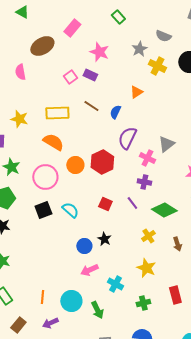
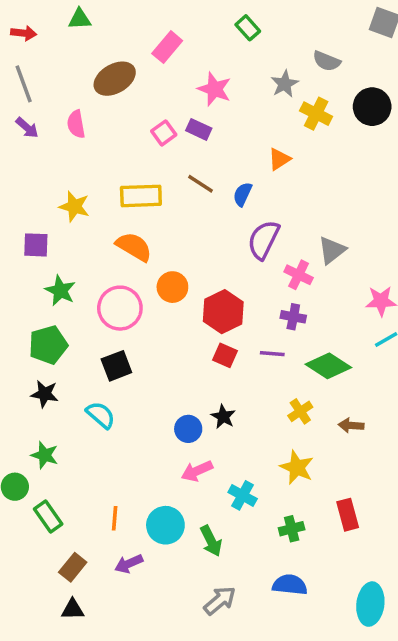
green triangle: (22, 12) -> (80, 19), turned -32
red hexagon: (102, 162) -> (223, 312), moved
purple line: (132, 203) -> (272, 354), turned -48
cyan semicircle: (70, 210) -> (101, 415), moved
brown arrow: (177, 244) -> (351, 425), turned 112

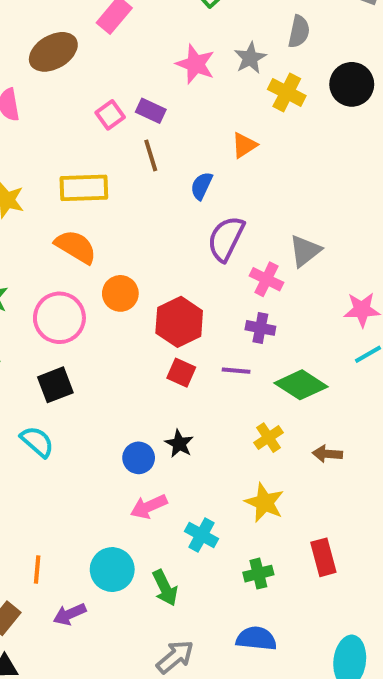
gray semicircle: (327, 61) -> (299, 32), turned -100
pink star: (214, 89) -> (195, 64), moved
brown line: (200, 184) -> (151, 155), moved, turned 40
orange line: (115, 518) -> (37, 570), moved

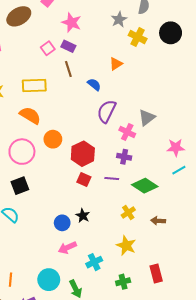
pink star: (195, 64) -> (71, 23), moved
blue semicircle: (202, 186) -> (94, 84), turned 104
cyan cross: (202, 535) -> (94, 262), turned 35

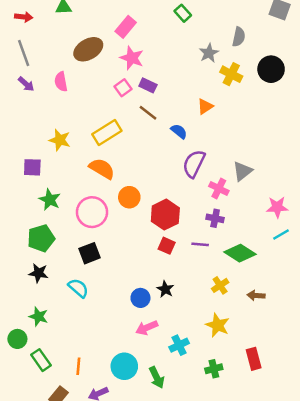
pink star: (71, 23) -> (132, 58), moved
brown line: (68, 69) -> (148, 113), turned -35
yellow rectangle: (34, 86) -> (107, 133), turned -30

